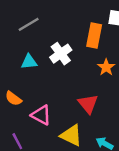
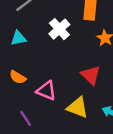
cyan triangle: (29, 62) -> (18, 38), moved

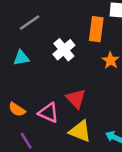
red triangle: (91, 75) -> (76, 99), moved
orange semicircle: (18, 77) -> (17, 109), moved

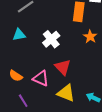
white cross: (64, 50) -> (51, 39), moved

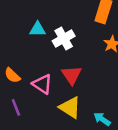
cyan triangle: (19, 35) -> (38, 29), moved

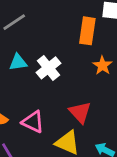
red triangle: (72, 75) -> (80, 112), moved

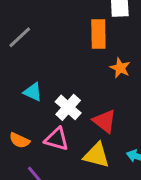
cyan triangle: (18, 62) -> (33, 92), moved, turned 42
white cross: (48, 68) -> (68, 107), moved

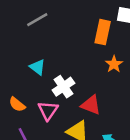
red triangle: (105, 121) -> (91, 105), turned -30
pink triangle: (57, 139) -> (48, 110), turned 35

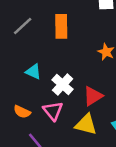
orange rectangle: (103, 32) -> (61, 26), moved
red triangle: (91, 105) -> (93, 96), turned -40

